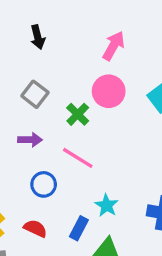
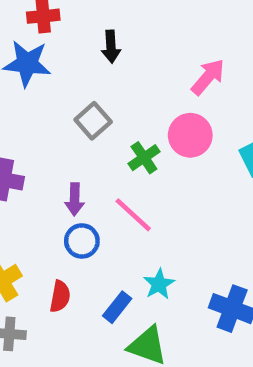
purple arrow: (30, 140) -> (75, 199), moved, turned 80
red semicircle: (35, 228) -> (60, 296), turned 65

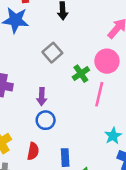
pink line: (133, 215) -> (99, 94), moved, turned 60
cyan star: (159, 284) -> (113, 136), moved
blue rectangle: (117, 307) -> (65, 158), turned -42

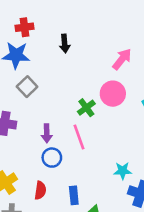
gray square: (52, 53) -> (27, 87), moved
pink line: (99, 94) -> (79, 137), moved, turned -30
cyan star: (113, 136) -> (123, 171), turned 30

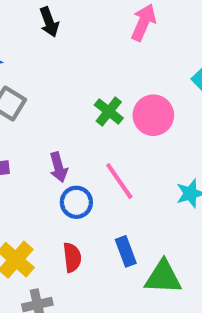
pink circle: (113, 94) -> (153, 115), moved
pink line: (79, 137) -> (119, 181), moved

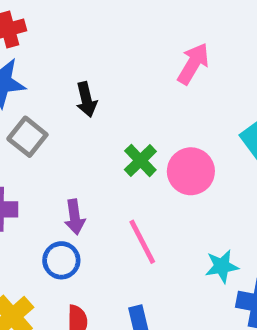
black arrow: (49, 22) -> (86, 100), moved
blue circle: (76, 202) -> (61, 260), moved

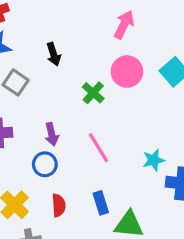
pink circle: (191, 171) -> (127, 72), moved

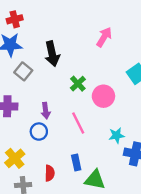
black arrow: (54, 54) -> (52, 54), size x1.5
pink circle: (127, 72) -> (103, 96), moved
red semicircle: (59, 205) -> (50, 173), moved

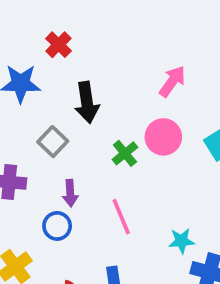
red cross: (15, 19) -> (58, 45), moved, turned -35
gray square: (23, 71) -> (53, 142), moved
pink circle: (103, 96) -> (163, 137), moved

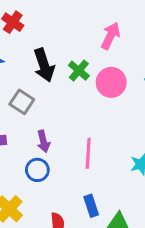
green cross: (125, 153) -> (79, 71), moved
pink line: (121, 217) -> (88, 153), turned 36

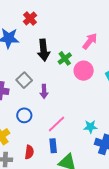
gray square: (22, 102) -> (24, 80), moved
purple arrow: (43, 141) -> (44, 91), moved
pink line: (88, 153) -> (57, 124), moved, turned 30

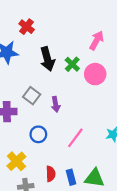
blue rectangle: (53, 146) -> (71, 177), moved

